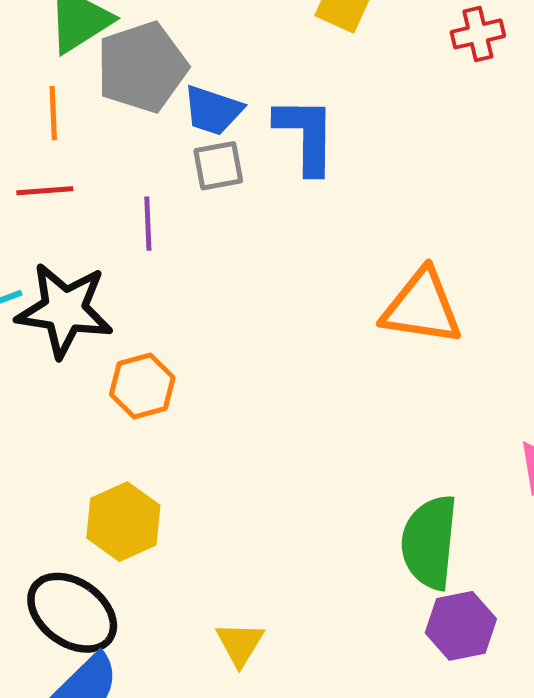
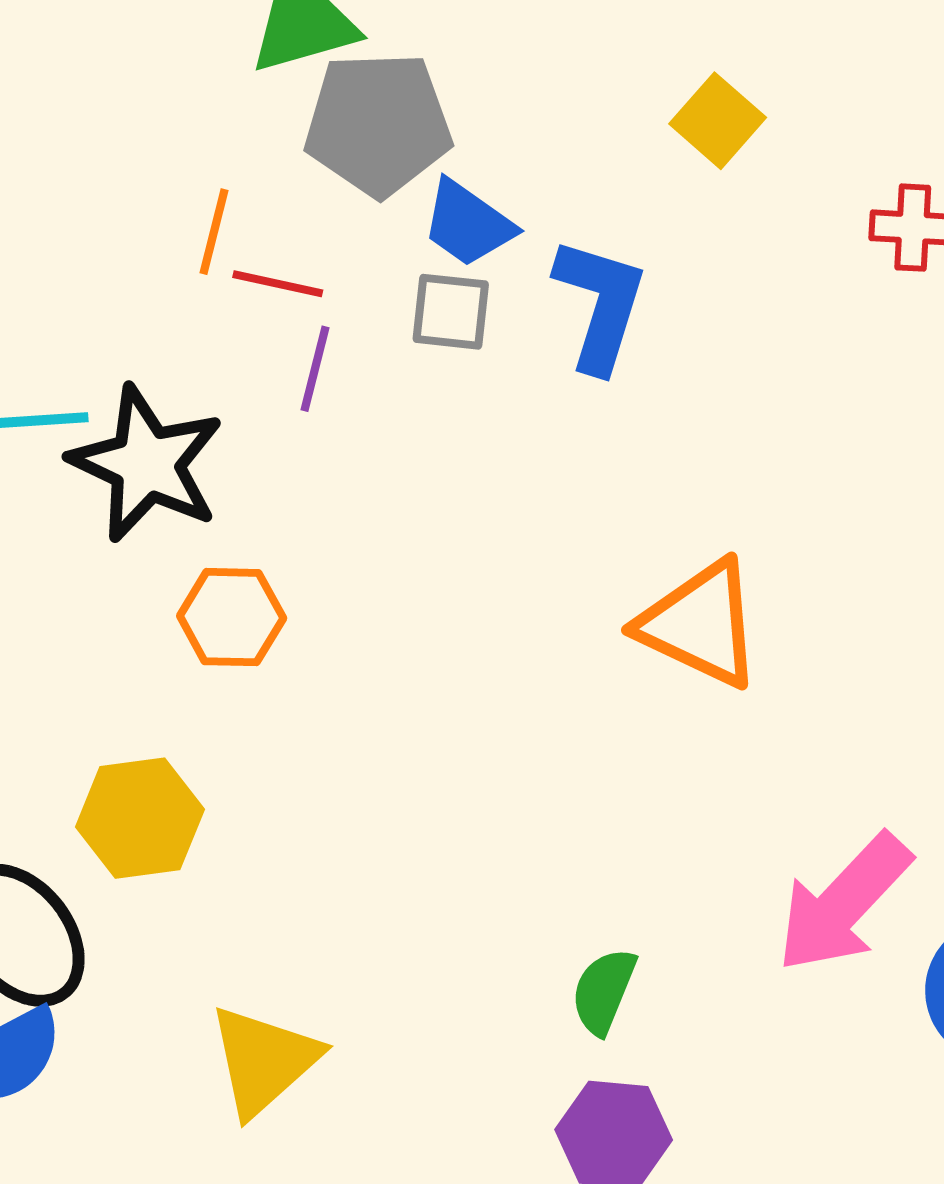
orange line: (53, 113) -> (214, 232), moved
red line: (45, 191) -> (278, 284), moved
green semicircle: (429, 542) -> (604, 991), size x0.6
yellow triangle: (240, 644) -> (264, 1061), size x1.5

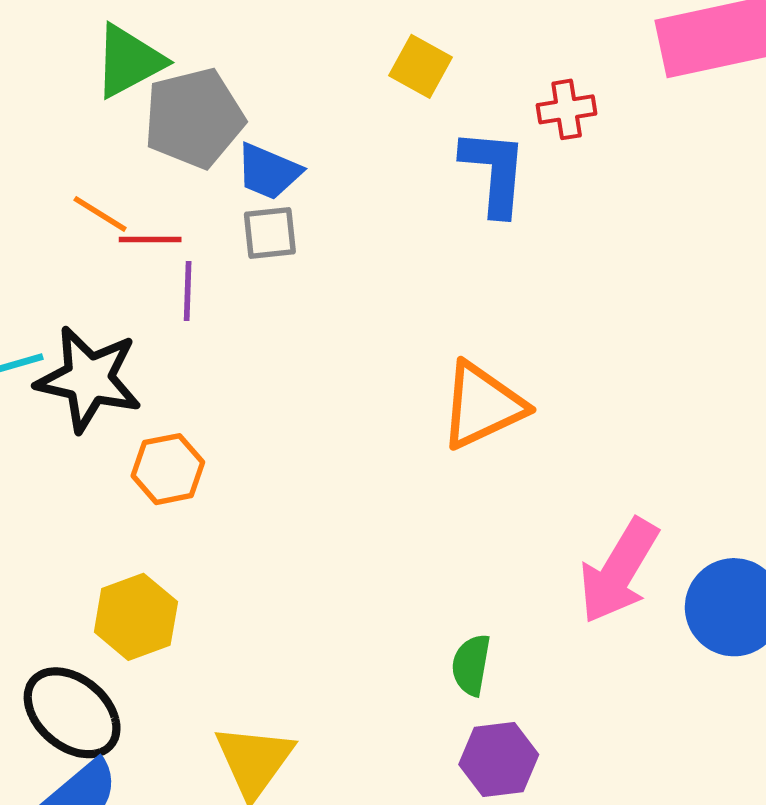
orange line: (214, 232) -> (100, 214), turned -60
blue L-shape: (600, 304) -> (494, 172), moved
orange triangle: (700, 624) -> (482, 405), turned -38

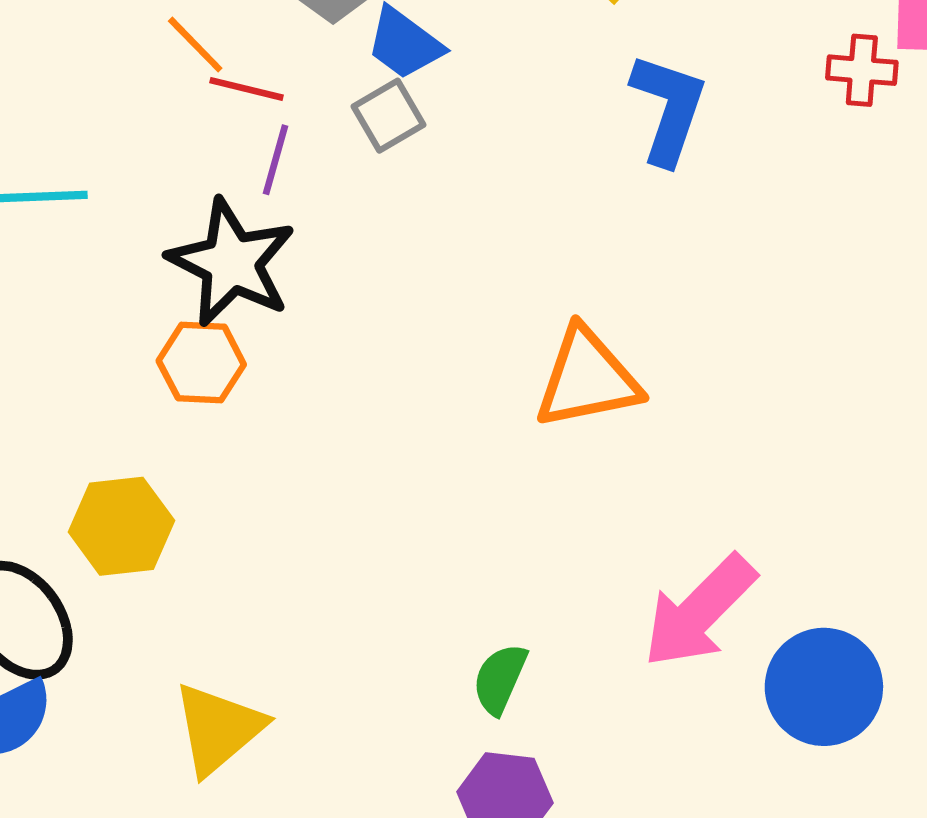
red cross: (567, 109) -> (862, 70), moved
gray square: (270, 233) -> (388, 116), turned -38
black star: (89, 379) -> (232, 263), moved

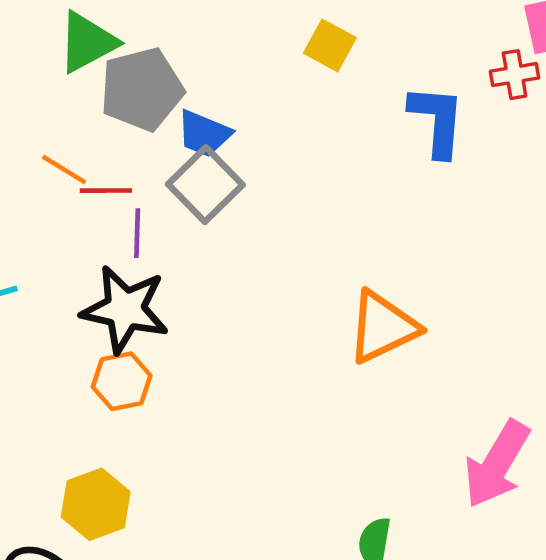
blue L-shape: (668, 109) -> (437, 121), moved
gray square: (388, 116) -> (205, 185), size x1.5

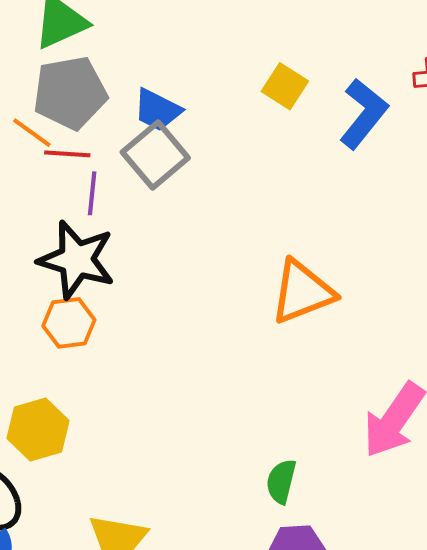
yellow square: (330, 45) -> (285, 86), moved
gray pentagon: (142, 89) -> (70, 93), moved
blue L-shape: (437, 121) -> (364, 114), turned 30

